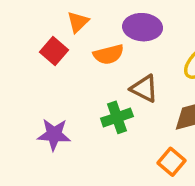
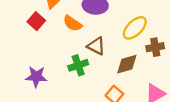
orange semicircle: (108, 54) -> (73, 23), turned 48

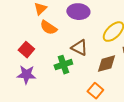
red square: (36, 21) -> (26, 50), moved
orange semicircle: (73, 23) -> (48, 28), moved

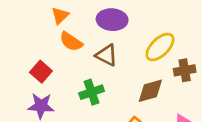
brown triangle: (79, 48) -> (107, 55), moved

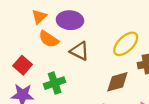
purple ellipse: (112, 20) -> (70, 20), moved
green cross: (92, 92) -> (55, 83), moved

